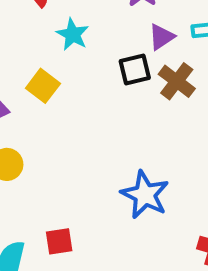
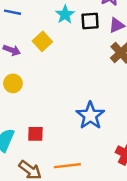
black square: (135, 70) -> (90, 21), moved

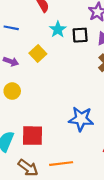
blue star: (90, 116) -> (81, 119), turned -30
red square: (35, 134) -> (33, 136), size x1.5

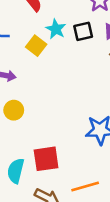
yellow square: (38, 53) -> (36, 46), moved

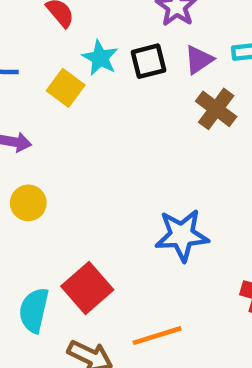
red square: (46, 159) -> (87, 288), turned -32

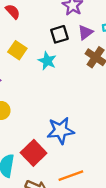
cyan star: (100, 58) -> (47, 61), moved
blue star: (182, 235) -> (61, 131), moved

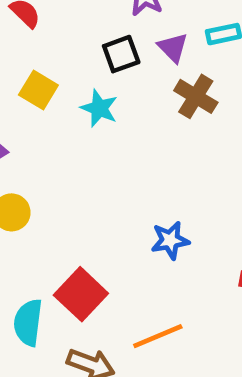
purple triangle: (85, 32) -> (173, 48), turned -35
blue star: (61, 131) -> (170, 240), moved, size x0.7

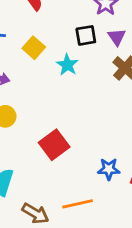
blue star: (170, 240) -> (109, 169), moved
red square: (81, 294) -> (54, 145), moved

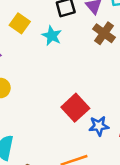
red square: (54, 145) -> (75, 108), moved

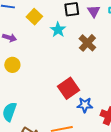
brown cross: (104, 33) -> (87, 43), moved

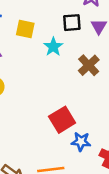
yellow square: (34, 17) -> (25, 29), turned -35

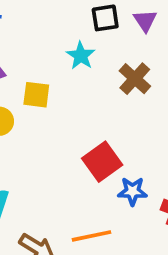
yellow square: (25, 29) -> (36, 95), moved

